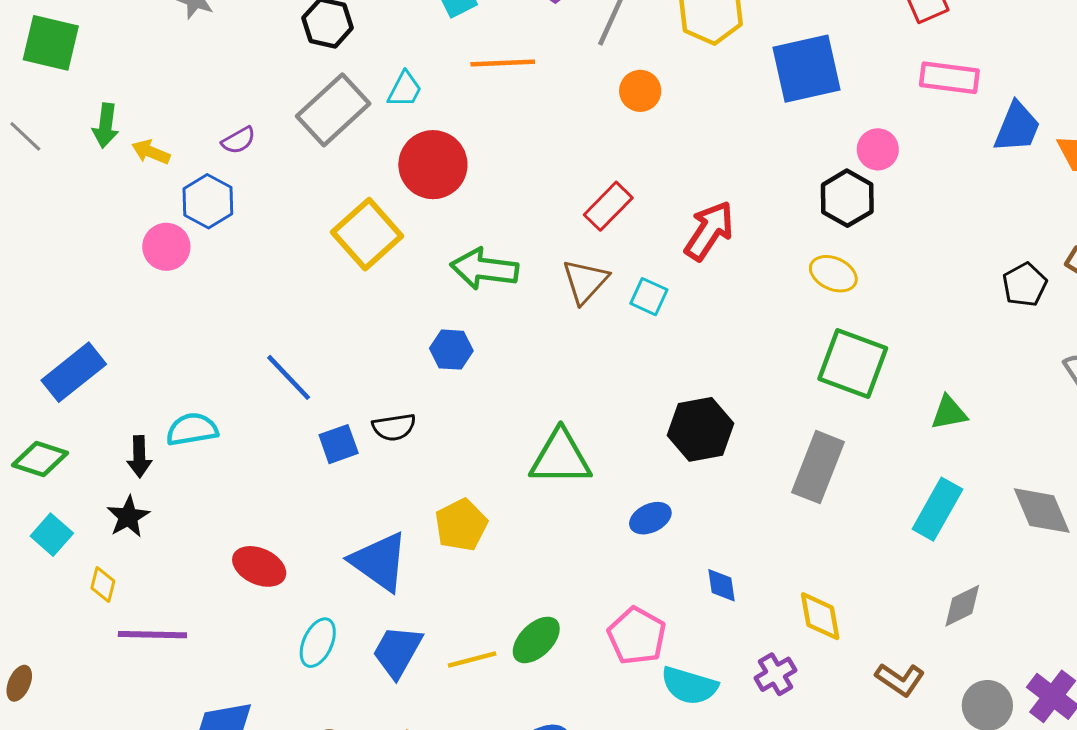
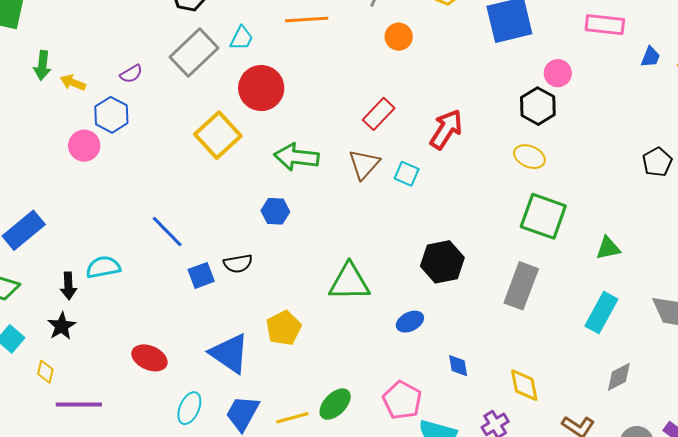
blue trapezoid: (1017, 127) -> (650, 57), size x0.6

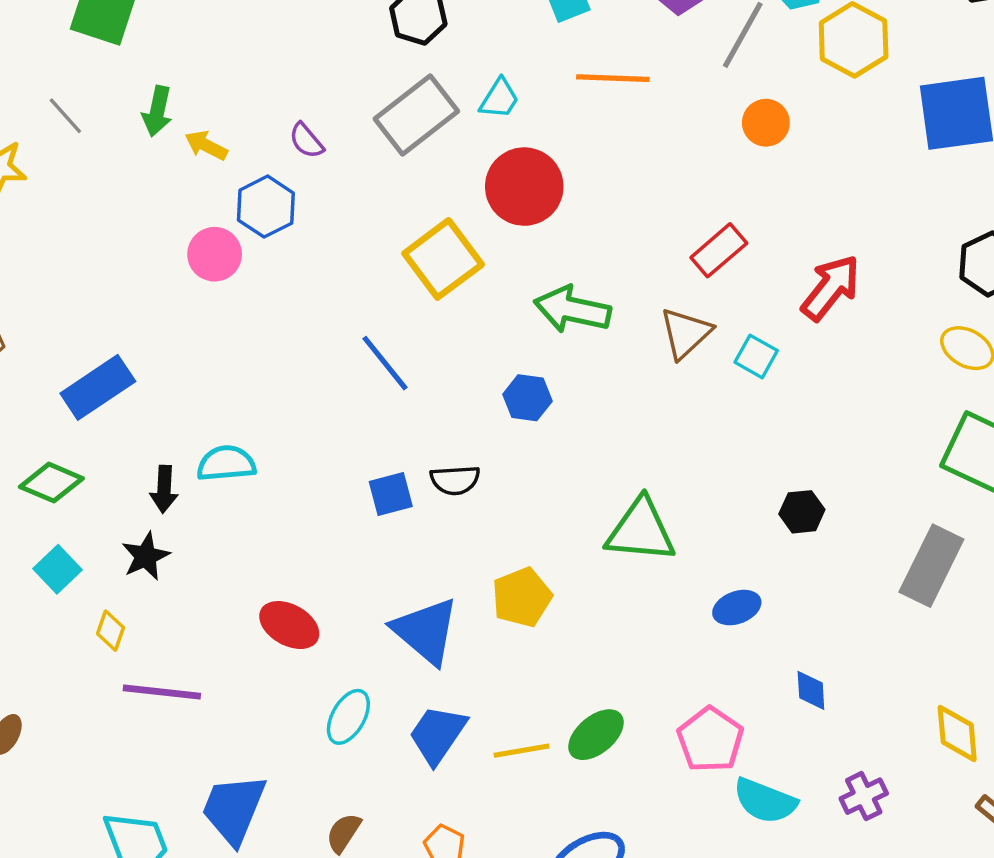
purple semicircle: (131, 74) -> (306, 141), turned 75
blue line: (167, 232) -> (385, 363), moved
black hexagon: (442, 262) -> (802, 512), size x0.6
yellow diamond: (524, 385) -> (957, 734), moved

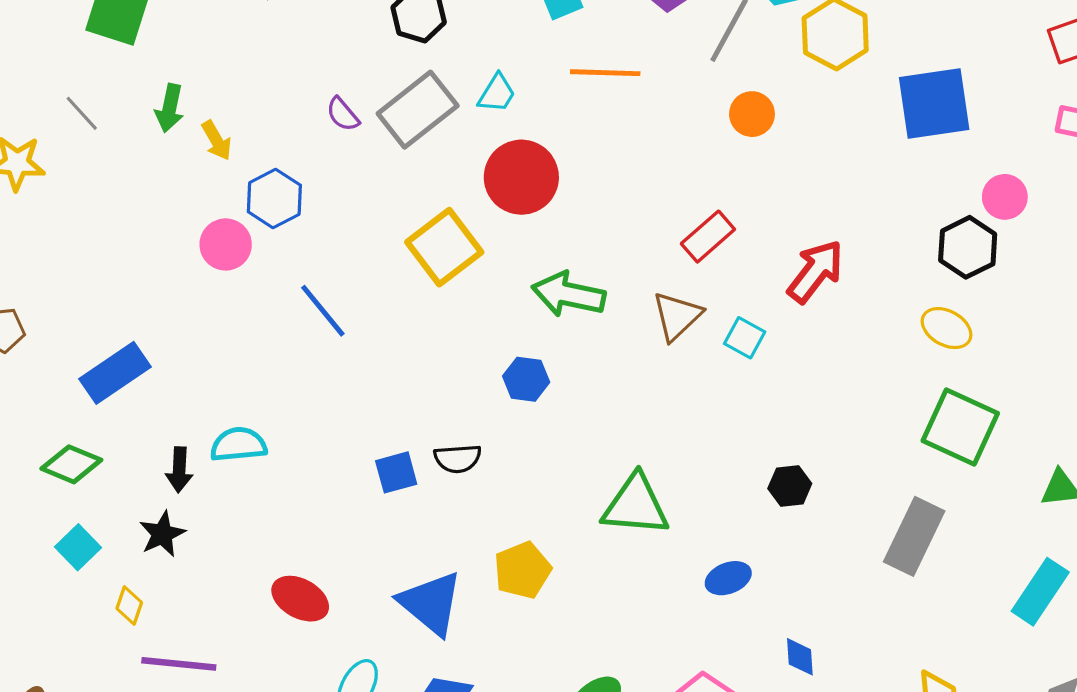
purple semicircle: (306, 141) -> (343, 114), moved
yellow arrow: (206, 145) -> (217, 140), turned -147
blue line: (385, 363) -> (323, 311), moved

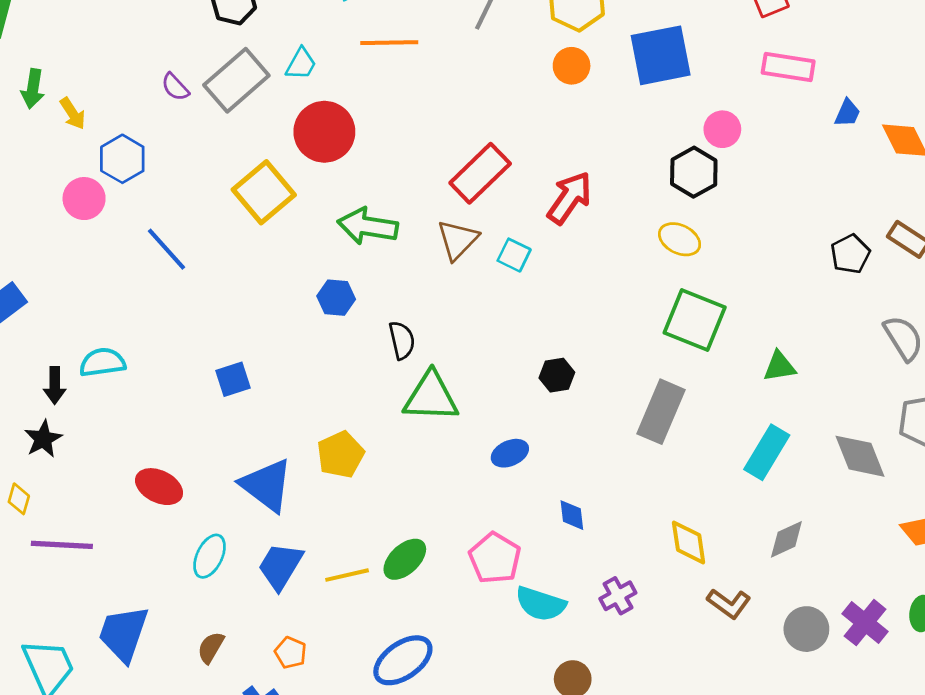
orange circle: (752, 114) -> (572, 66), moved
red rectangle: (708, 237) -> (480, 173), size x1.4
black semicircle: (458, 459) -> (402, 340), moved, turned -96

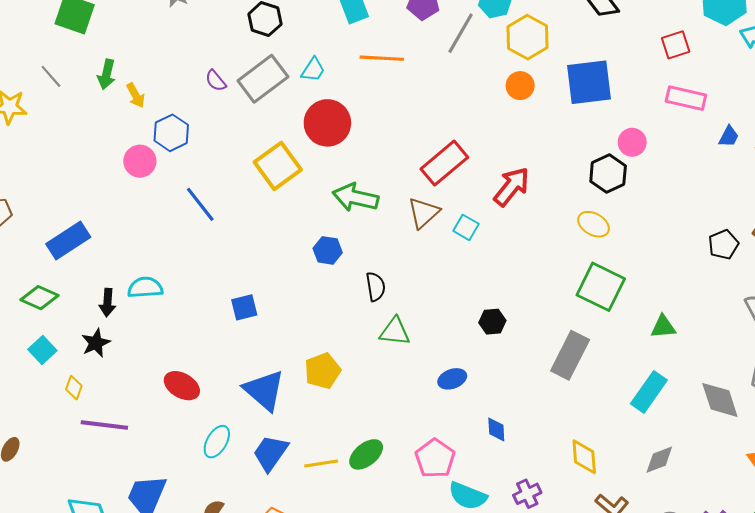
green triangle: (431, 397) -> (395, 332), size x0.7

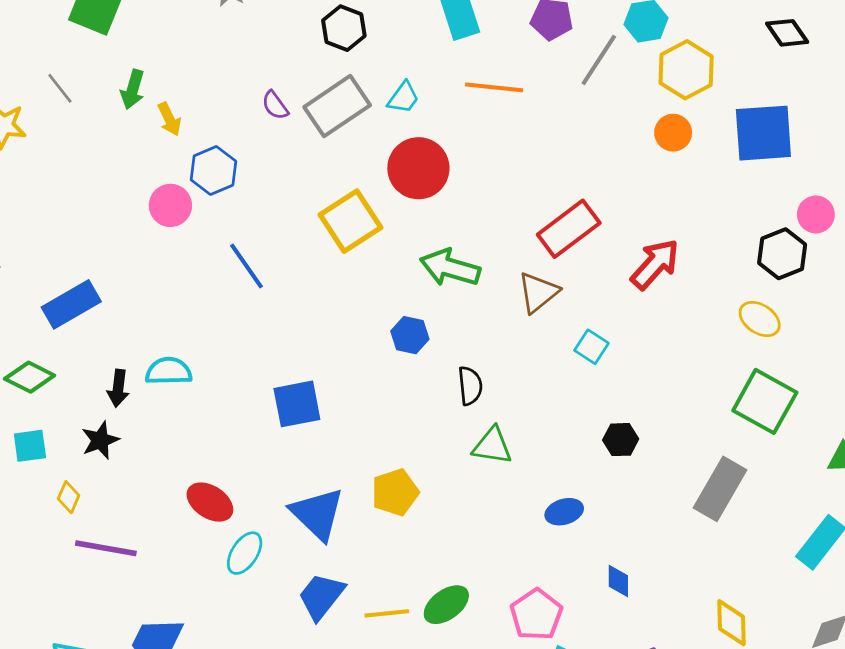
cyan square: (466, 227) -> (591, 347), moved
blue square: (244, 307) -> (297, 404), size x1.4
cyan square: (42, 350) -> (30, 446), turned 32
cyan ellipse: (217, 442) -> (245, 553), moved

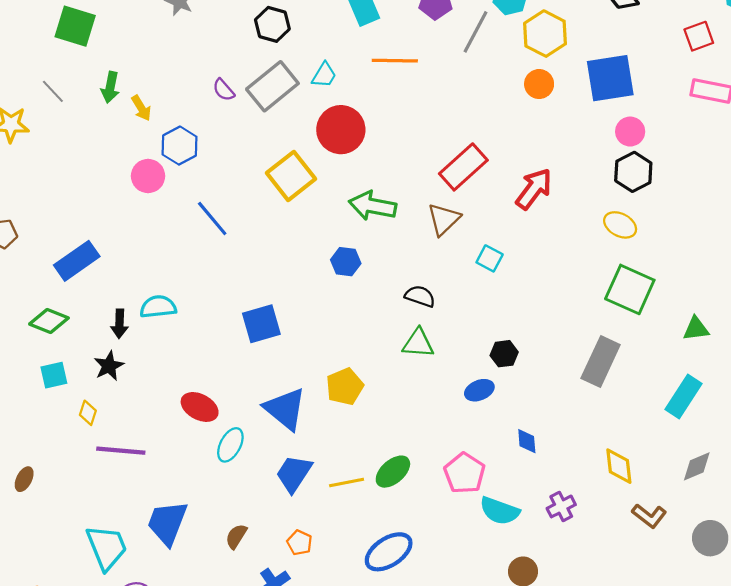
pink circle: (816, 214) -> (630, 132), moved
black semicircle: (470, 386) -> (420, 296), moved, turned -60
black hexagon: (621, 440) -> (504, 354), moved

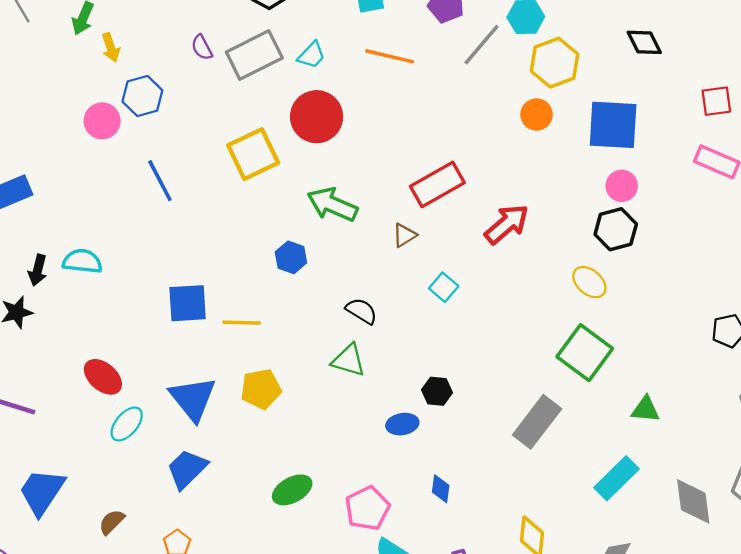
brown triangle: (444, 219) -> (404, 235), size x0.7
yellow line: (347, 483) -> (242, 323), moved

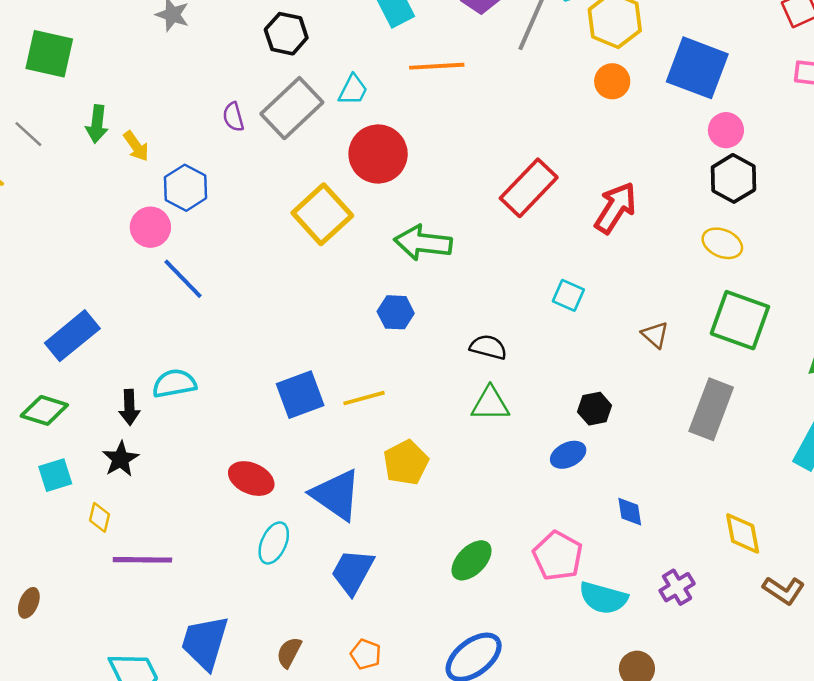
purple semicircle: (202, 47) -> (233, 117), turned 30
blue square: (613, 125) -> (697, 68), turned 34
blue line: (160, 181) -> (183, 279), moved
brown triangle: (404, 235) -> (655, 335), moved, turned -30
red ellipse: (103, 377) -> (251, 479), moved

